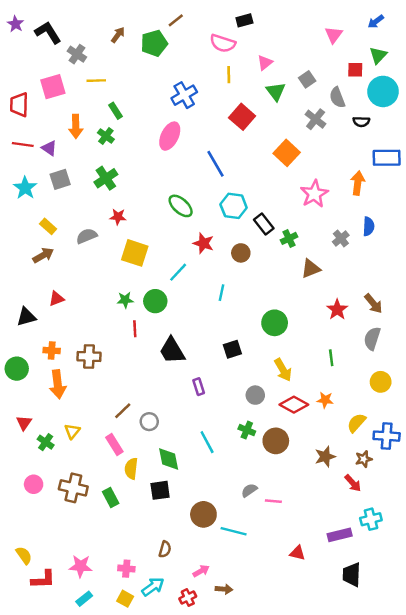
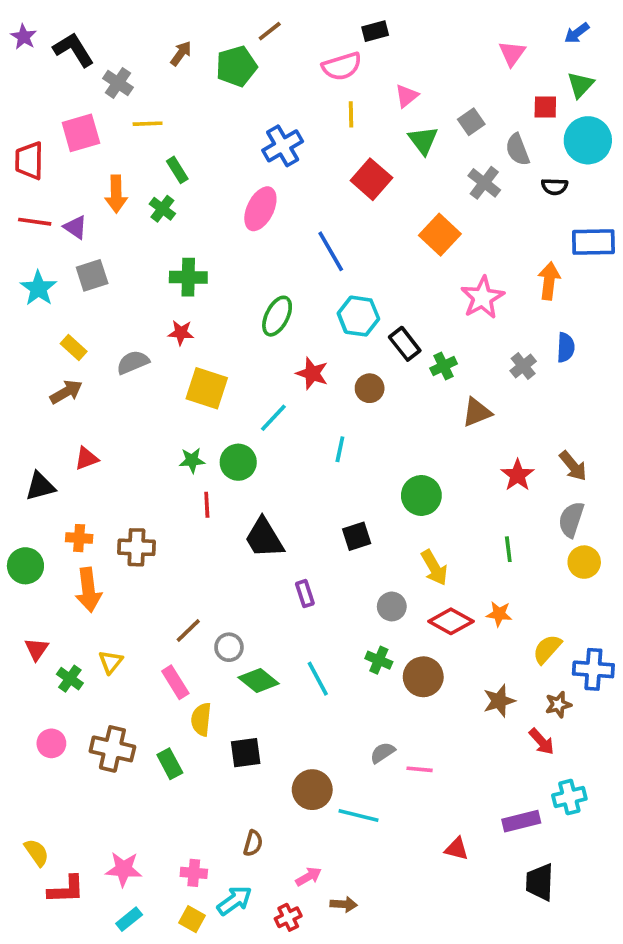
pink semicircle: (223, 43) -> (342, 66), turned -35
green cross: (106, 178) -> (188, 277), moved, turned 35
green ellipse: (181, 206) -> (277, 316), turned 75
yellow circle: (381, 382) -> (584, 562), moved
green diamond: (169, 459) -> (259, 680), moved, turned -40

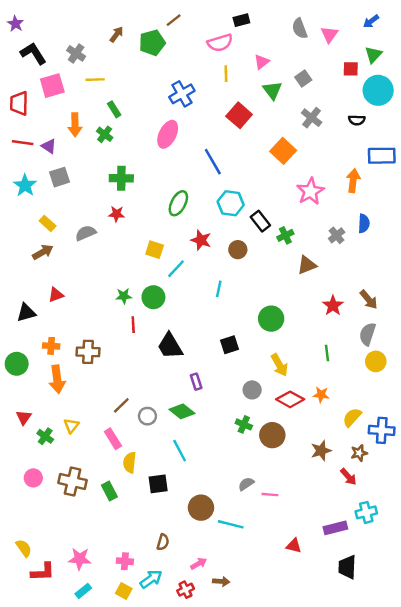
black L-shape: (74, 50) -> (33, 53), moved
gray semicircle: (518, 150) -> (300, 28), moved
yellow square: (207, 388) -> (155, 250), moved, size x0.7
cyan line: (318, 679) -> (180, 451), moved
green diamond: (259, 680) -> (182, 411), moved

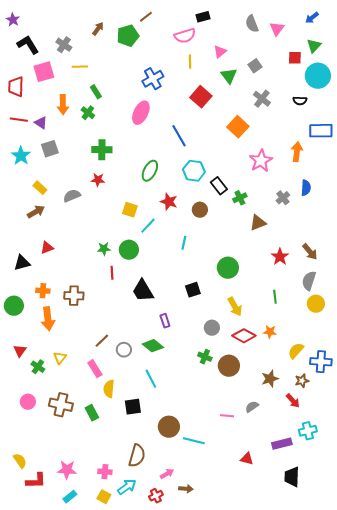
gray semicircle: (246, 484) -> (252, 407), moved
brown semicircle: (163, 542) -> (137, 456), size x1.6

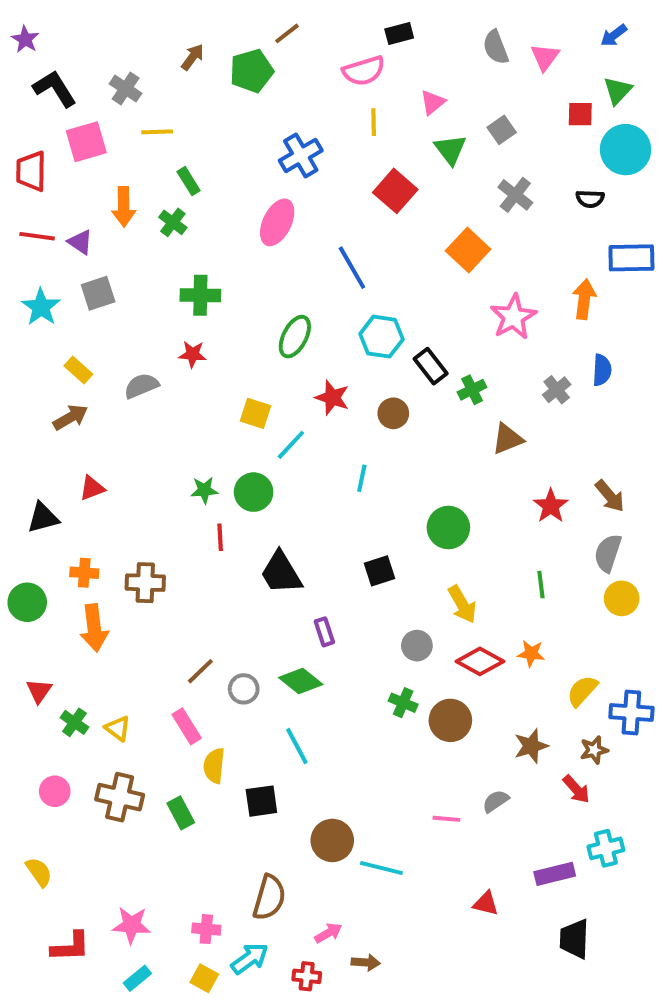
yellow triangle: (60, 358) -> (118, 728), moved, turned -32
yellow semicircle: (20, 461) -> (39, 872), moved
red cross: (156, 496) -> (307, 976), turned 32

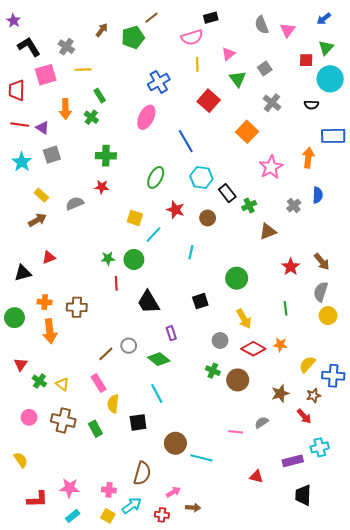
gray circle: (244, 689) -> (129, 346), moved

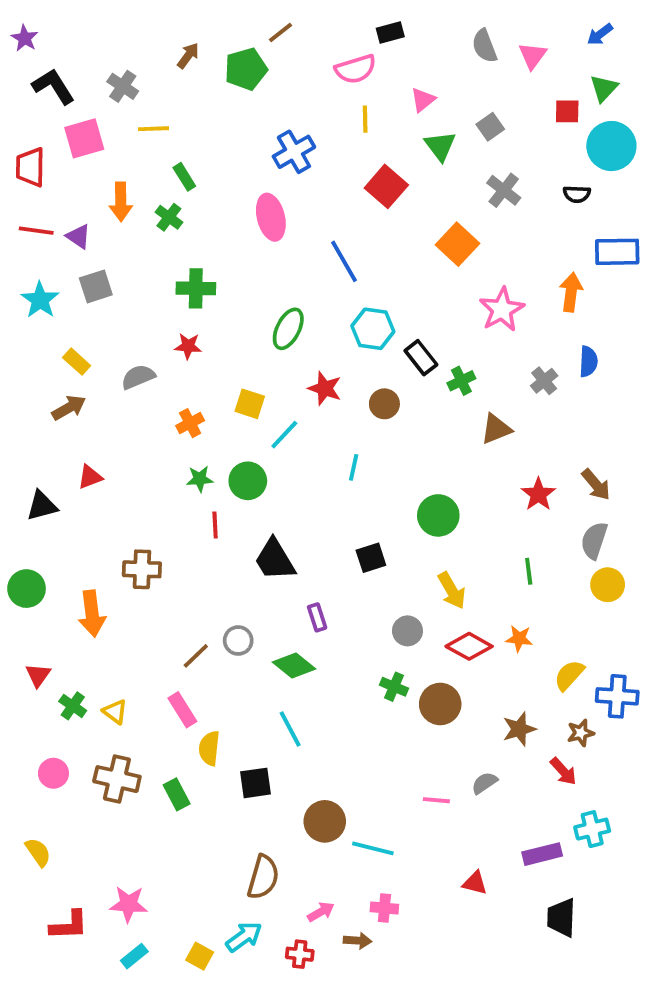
pink ellipse: (146, 117) -> (271, 217), turned -40
orange cross: (45, 302) -> (190, 423), moved, turned -32
pink cross: (109, 490) -> (384, 908), moved

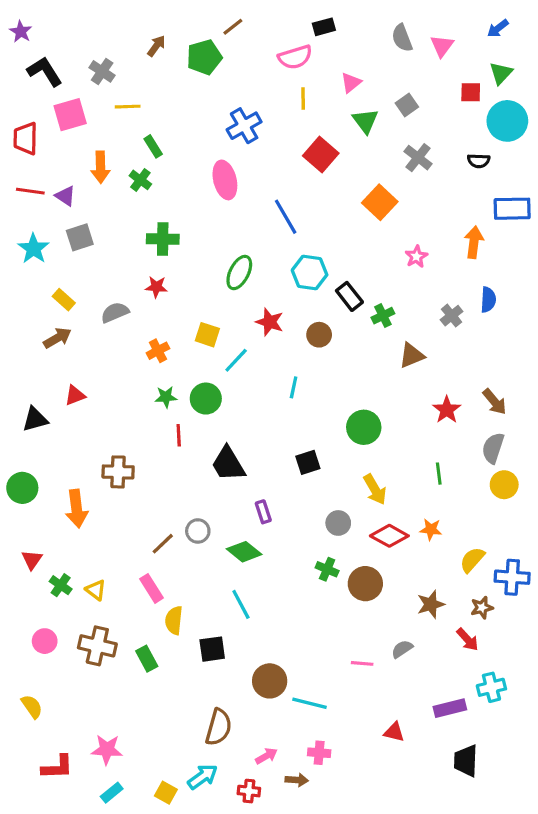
pink star: (502, 310) -> (416, 257), size x0.6

